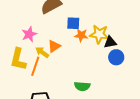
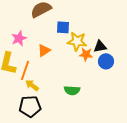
yellow star: (99, 34) -> (77, 41), moved
orange star: (81, 35) -> (86, 54), moved
yellow arrow: (42, 52) -> (32, 85), moved

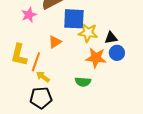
blue square: (63, 27) -> (74, 19), size x1.6
pink star: (19, 38) -> (29, 15), moved
orange star: (86, 54) -> (96, 58), moved, size x1.5

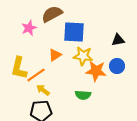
yellow star: (88, 33) -> (83, 56), moved
black triangle: (111, 38) -> (118, 40), moved
orange line: (36, 62) -> (36, 75), turned 36

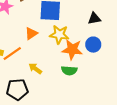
yellow arrow: (43, 90) -> (35, 69), moved
green semicircle: (83, 95) -> (69, 71), moved

